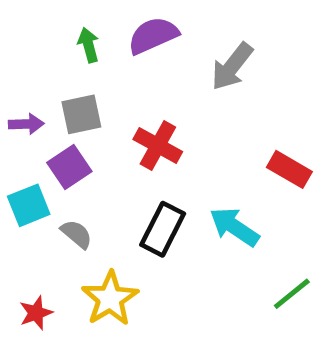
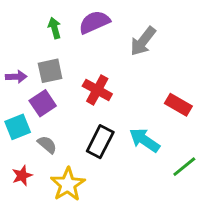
green line: (292, 294) -> (184, 167), moved
red star: (36, 313) -> (22, 175), moved

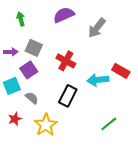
green arrow: (55, 28) -> (21, 19), moved
gray square: (50, 71) -> (34, 48), turned 36
cyan arrow: (144, 140) -> (98, 80), moved, turned -40
green line: (184, 167) -> (109, 124), moved

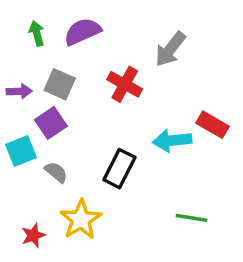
purple semicircle: (64, 15) -> (82, 32), moved
red cross: (66, 61) -> (125, 84), moved
red star: (15, 119) -> (33, 235), moved
green line: (109, 124) -> (191, 218), turned 48

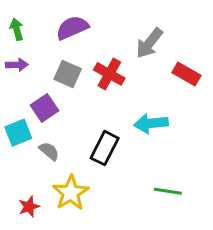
green arrow: (37, 33) -> (17, 29), moved
gray square: (60, 84) -> (68, 74), moved
purple arrow: (19, 91) -> (17, 65), moved
red rectangle: (213, 125) -> (186, 74), moved

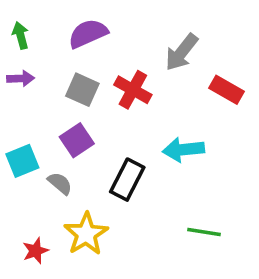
purple square: (44, 108) -> (77, 140), moved

